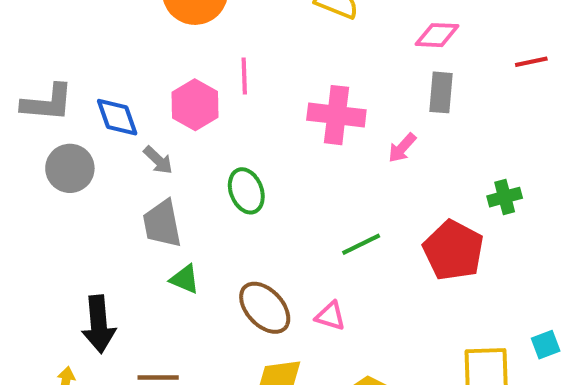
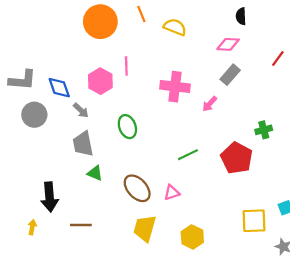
red line: (531, 62) -> (278, 58), turned -42
gray rectangle: (441, 92) -> (230, 75), turned 36
pink triangle: (330, 316) -> (172, 193), turned -35

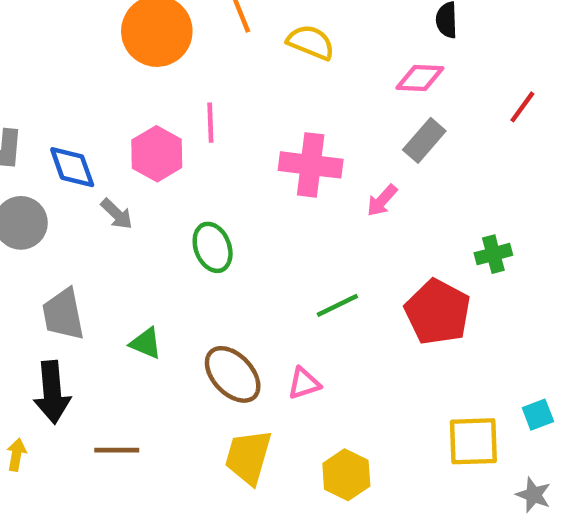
gray trapezoid: (83, 144) -> (63, 314), moved

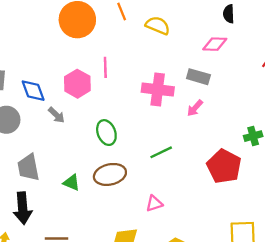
gray rectangle: (424, 140) -> (198, 77), moved, turned 65
green line: (337, 305) -> (161, 152), moved
brown ellipse: (233, 374) -> (110, 174), moved, turned -60

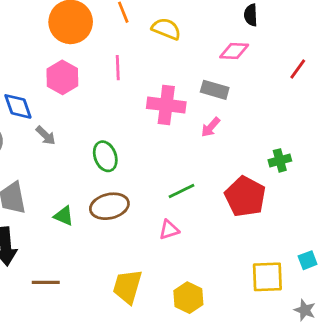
pink line: (105, 67) -> (118, 68), moved
pink hexagon: (77, 84) -> (62, 77), moved
green line: (161, 152) -> (181, 191), moved
pink triangle: (154, 204) -> (169, 230), moved

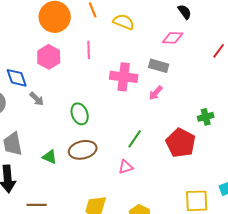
black semicircle: (251, 15) -> (185, 12), turned 147
green line: (181, 191) -> (135, 139), turned -30

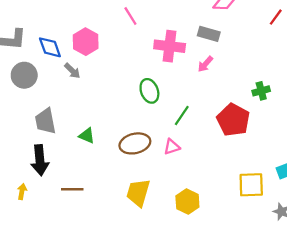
pink line: (89, 50) -> (130, 16), turned -30
pink hexagon: (49, 57) -> (86, 42), moved
green ellipse: (80, 114) -> (149, 91), moved
brown ellipse: (83, 150) -> (135, 143), moved

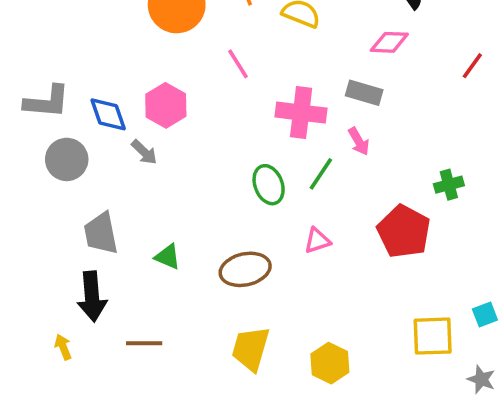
pink arrow: (205, 64) -> (359, 141), turned -72
green line: (182, 115) -> (321, 174), moved
pink triangle: (172, 147) -> (317, 241), moved
yellow arrow: (22, 191) -> (63, 347), turned -32

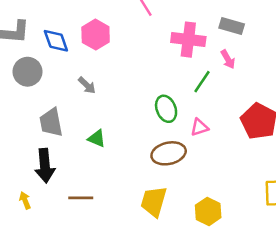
gray arrow: (144, 152) -> (87, 85), moved
green ellipse: (269, 185) -> (166, 109), moved
brown ellipse: (245, 269) -> (169, 153), moved

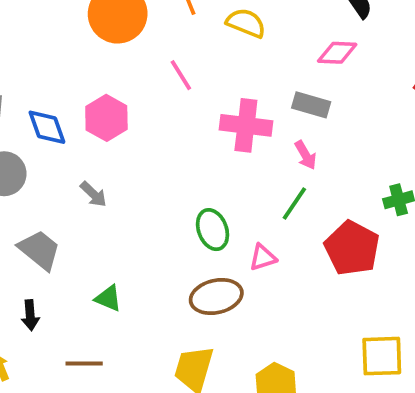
green line: (202, 82) -> (294, 203), moved
gray trapezoid: (51, 122) -> (39, 250), turned 140
green triangle: (97, 138) -> (108, 298), moved
black arrow: (45, 166) -> (30, 315), size x0.6

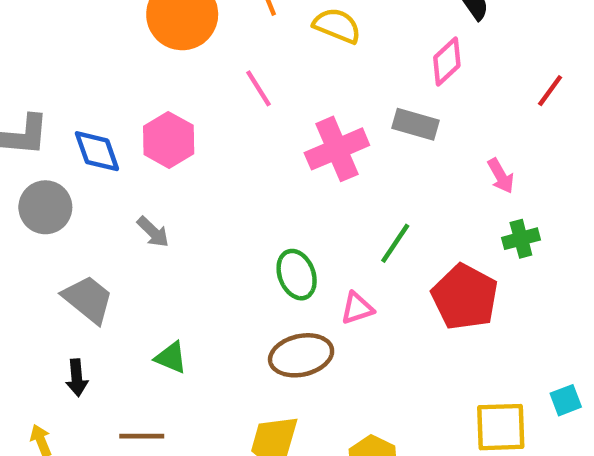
pink diamond: (337, 53) -> (447, 61), turned -45
pink cross: (246, 125) -> (337, 149), turned -30
pink arrow: (306, 155) -> (501, 176), moved

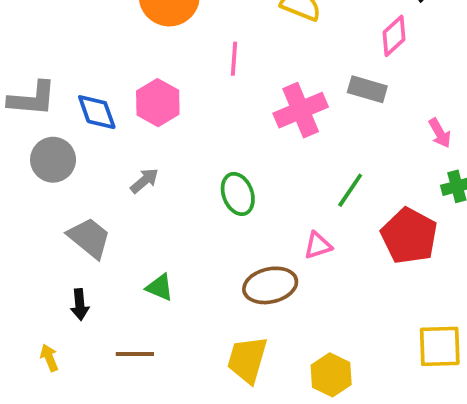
pink line: (258, 88) -> (234, 59), turned 36
gray arrow: (153, 232) -> (144, 181), turned -84
green ellipse: (297, 275) -> (238, 194), moved

